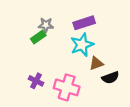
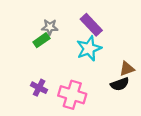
purple rectangle: (84, 23) -> (91, 25), turned 65
brown triangle: (96, 63) -> (127, 69), moved

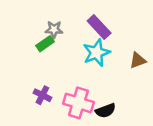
brown triangle: (127, 69) -> (138, 60), moved
black semicircle: (120, 84) -> (105, 111), moved

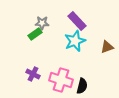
black semicircle: (105, 111) -> (82, 86), turned -56

